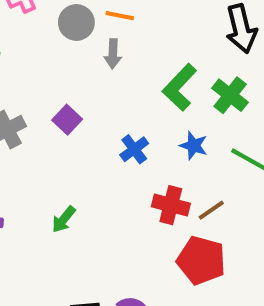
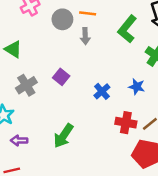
green L-shape: (180, 87) -> (127, 29), moved
green arrow: (64, 219) -> (63, 136), size x1.5

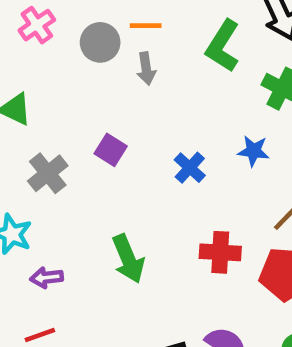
red cross: (126, 123) -> (220, 252), moved
green arrow: (63, 136) -> (128, 259), turned -50

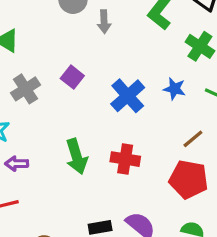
blue cross: (190, 168) -> (128, 96), size x1.5
red cross: (220, 252) -> (125, 159), moved

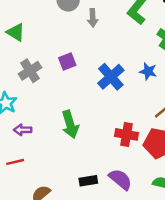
purple square: (72, 77) -> (67, 62), turned 30
red cross: (125, 159) -> (127, 134), moved

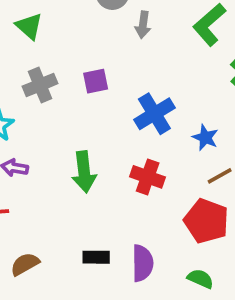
blue star: (148, 71) -> (205, 137), moved
red cross: (127, 134) -> (148, 177), moved
purple semicircle: (120, 179) -> (142, 263), turned 40

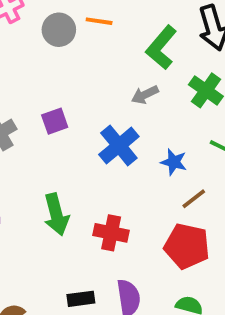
gray arrow: (143, 25) -> (145, 95), moved, turned 65
red cross: (148, 177) -> (111, 233), moved

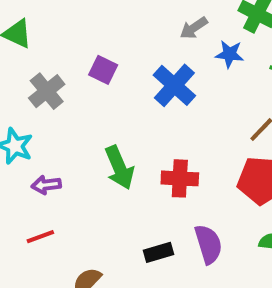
purple square: (55, 121) -> (103, 70), turned -36
blue star: (174, 162) -> (230, 54), moved

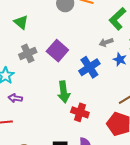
purple square: (103, 70) -> (57, 51), size x1.5
green arrow: (119, 168) -> (64, 92), moved

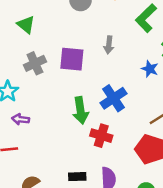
gray arrow: (106, 42) -> (109, 45), moved, turned -64
purple square: (57, 51) -> (72, 59), turned -35
blue cross: (89, 67) -> (113, 98), moved

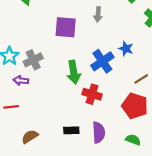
gray cross: (35, 63) -> (33, 60), moved
blue star: (150, 69) -> (126, 49), moved

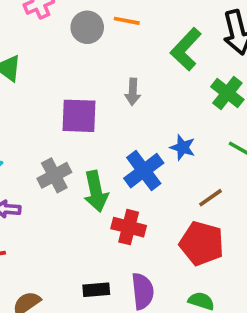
gray cross: (33, 60) -> (54, 175), moved

